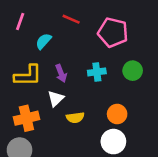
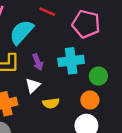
cyan semicircle: (44, 41) -> (21, 32), size x1.6
green circle: (133, 71) -> (98, 76), moved
cyan cross: (97, 72) -> (71, 61), size x1.5

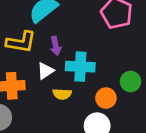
cyan cross: (71, 61) -> (80, 67), moved
green circle: (98, 76) -> (130, 81), moved

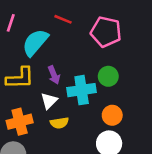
green circle: (130, 81) -> (108, 76), moved
yellow semicircle: (62, 94) -> (59, 123), moved

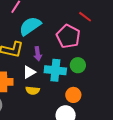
red line: (63, 19) -> (85, 17), moved
pink pentagon: (106, 32) -> (68, 36), moved

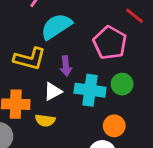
yellow semicircle: (33, 90) -> (45, 120), moved

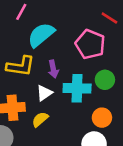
yellow semicircle: (45, 120) -> (40, 119), turned 138

